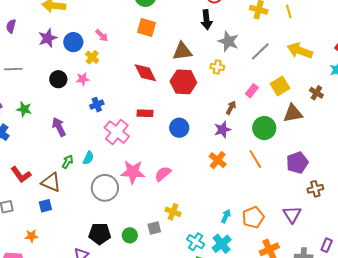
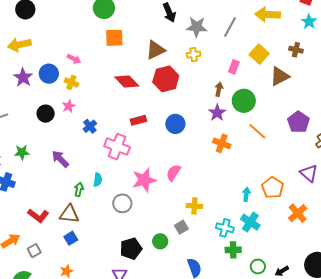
green circle: (264, 128) -> (244, 101), moved
gray circle: (105, 188) -> (122, 203), size x0.7

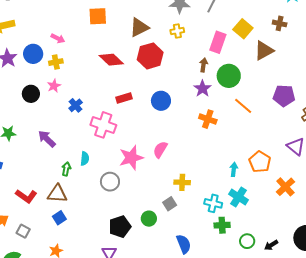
pink rectangle: (234, 67) -> (218, 42), size x1.5
yellow cross: (71, 82) -> (56, 62), turned -32
purple pentagon: (298, 122) -> (284, 96), turned -30
gray square: (34, 251) -> (23, 231), turned -32

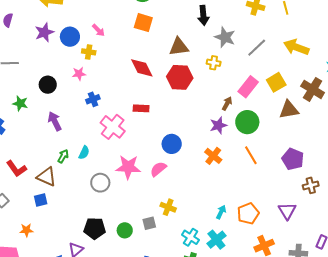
brown cross: (280, 23) -> (313, 89), size x1.6
black circle: (31, 94) -> (48, 85), moved
blue circle: (161, 101) -> (172, 144), moved

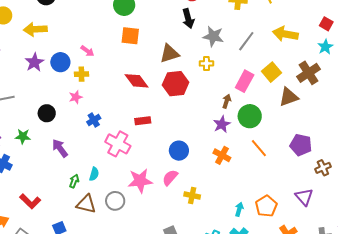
brown cross: (313, 89) -> (308, 73), turned 35
brown triangle: (47, 177) -> (86, 204), moved
yellow cross: (168, 207) -> (192, 195), moved

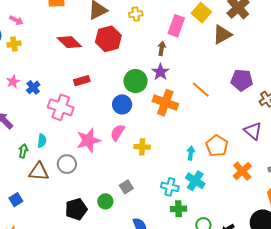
pink star: (76, 97) -> (13, 82), moved
green circle: (250, 116) -> (135, 81), moved
orange cross: (222, 155) -> (165, 103), size x1.4

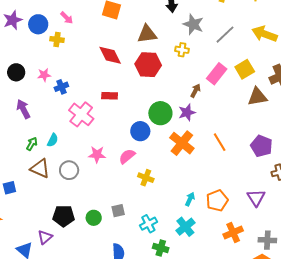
pink star: (88, 140) -> (97, 154), size x0.7
cyan cross: (170, 187) -> (148, 224), moved, turned 30

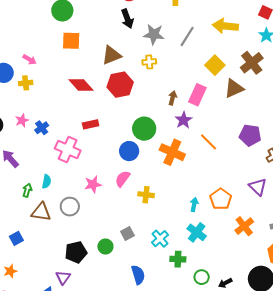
pink rectangle: (217, 74) -> (197, 95), moved
purple star: (187, 112) -> (184, 120), moved

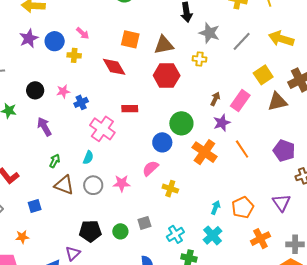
orange square: (71, 41) -> (130, 39), moved
red diamond: (81, 85) -> (114, 67), moved
cyan semicircle: (46, 181) -> (88, 158), moved
pink star: (93, 184) -> (122, 183), moved

